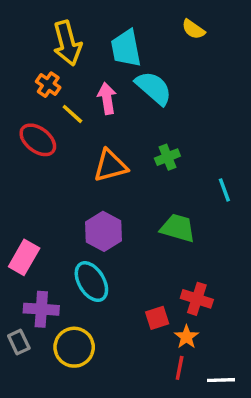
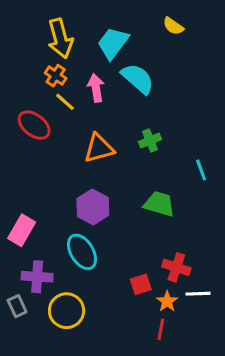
cyan trapezoid: (126, 48) -> (113, 43), turned 48
orange cross: (48, 85) -> (56, 76), moved
white line: (221, 380) -> (198, 294), moved

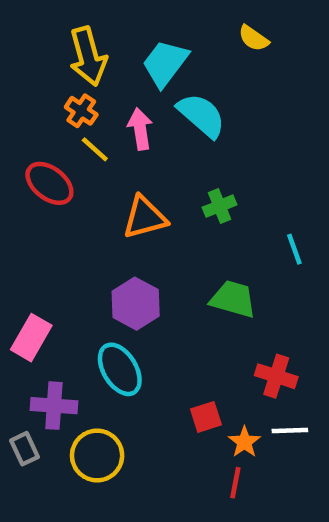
red cross: (176, 267) -> (276, 376), moved

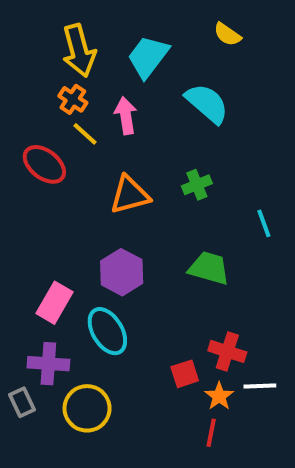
cyan semicircle: (201, 115) -> (207, 103), moved
pink rectangle: (31, 338) -> (55, 303), moved
red cross: (276, 376) -> (227, 351), moved

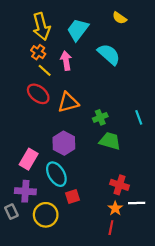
red ellipse: (44, 164) -> (38, 94), moved
green cross: (197, 185) -> (100, 117), moved
red square: (185, 374) -> (72, 197), moved

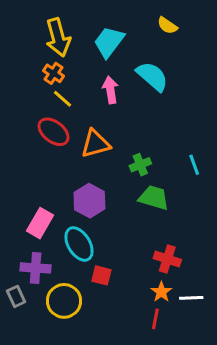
pink arrow: (66, 61) -> (110, 90), moved
red square: (72, 197) -> (101, 275), turned 32
white line: (137, 203) -> (191, 298), moved

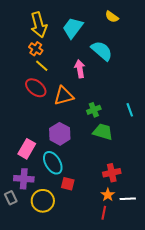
pink arrow: (110, 90) -> (80, 69), moved
red cross: (167, 259) -> (112, 173), turned -30

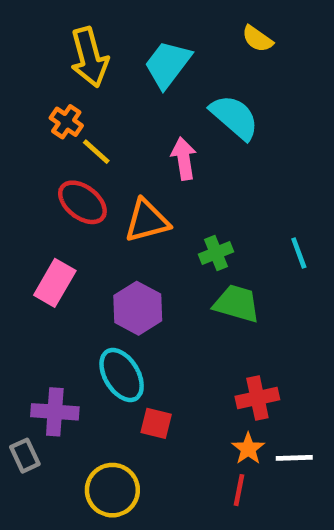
orange cross: (36, 49) -> (66, 122), moved
pink rectangle: (27, 149) -> (55, 283), moved
yellow circle: (43, 201) -> (112, 490), moved

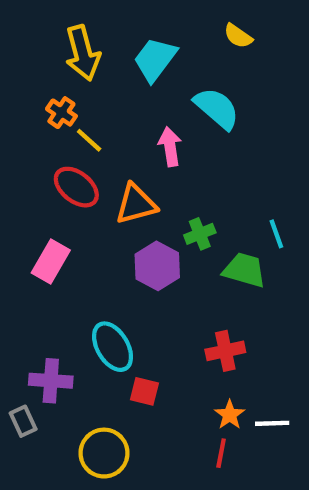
green trapezoid: (237, 304) -> (244, 270), moved
purple hexagon: (138, 308) -> (157, 266), moved
red cross: (257, 398) -> (225, 351), moved

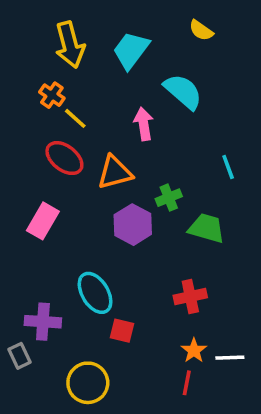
cyan line: (276, 234) -> (228, 167), moved

